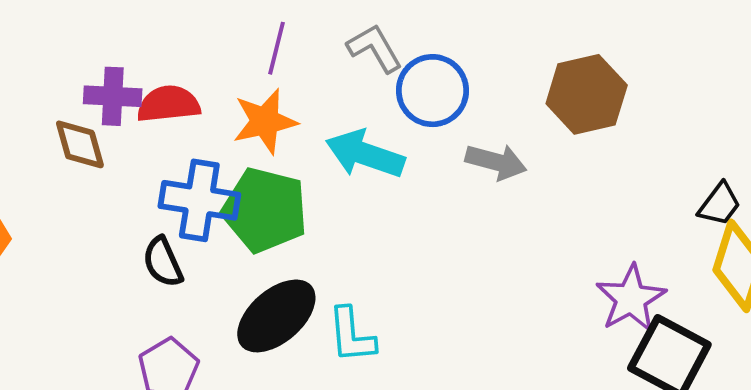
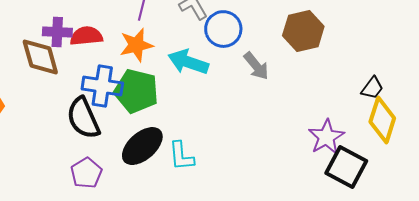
brown diamond: (80, 144) -> (40, 57), size x1.4
gray arrow: (496, 162) -> (256, 66), turned 36
black semicircle: (163, 262) -> (83, 118), size x1.6

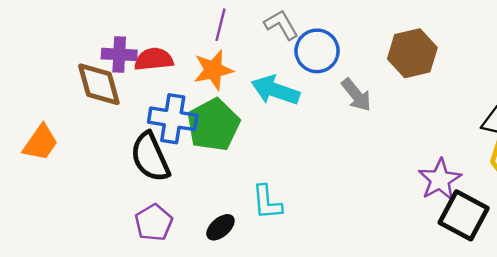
green pentagon: (136, 91) -> (213, 125), turned 30
black ellipse: (142, 146) -> (220, 227), moved, size x0.6

